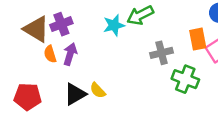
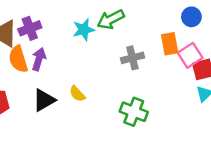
orange semicircle: (50, 54) -> (18, 59), size x1.5
green cross: (185, 79) -> (134, 112), moved
yellow semicircle: (98, 90) -> (77, 94), moved

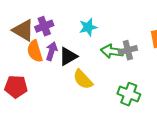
green arrow: (111, 19) -> (112, 51), moved, turned 35
yellow semicircle: (77, 94) -> (83, 79), size x1.5
black triangle: (44, 100) -> (68, 56), moved

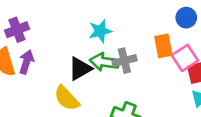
cyan star: (88, 27) -> (100, 31), moved
black triangle: (68, 56) -> (80, 69), moved

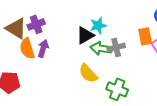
black triangle: (80, 69) -> (85, 35), moved
yellow semicircle: (67, 98) -> (88, 73), moved

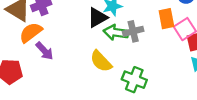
orange semicircle: (27, 48) -> (31, 32), turned 70
purple arrow: (43, 48) -> (45, 51), moved, turned 120

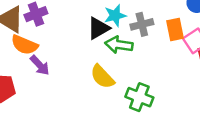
gray cross: (133, 31) -> (142, 24), moved
orange semicircle: (31, 32) -> (24, 45), turned -120

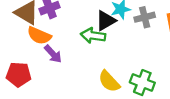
green arrow: (119, 45) -> (93, 36), moved
yellow semicircle: (102, 77) -> (109, 81), moved

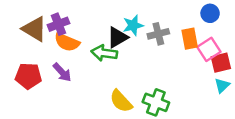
orange semicircle: (39, 36) -> (67, 42), moved
red pentagon: (19, 75) -> (28, 76), moved

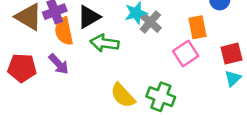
gray cross: (158, 34) -> (150, 22), moved, turned -35
black triangle: (117, 37) -> (89, 17), moved
orange semicircle: (67, 42) -> (64, 31), turned 55
pink square: (209, 49) -> (186, 54), moved

